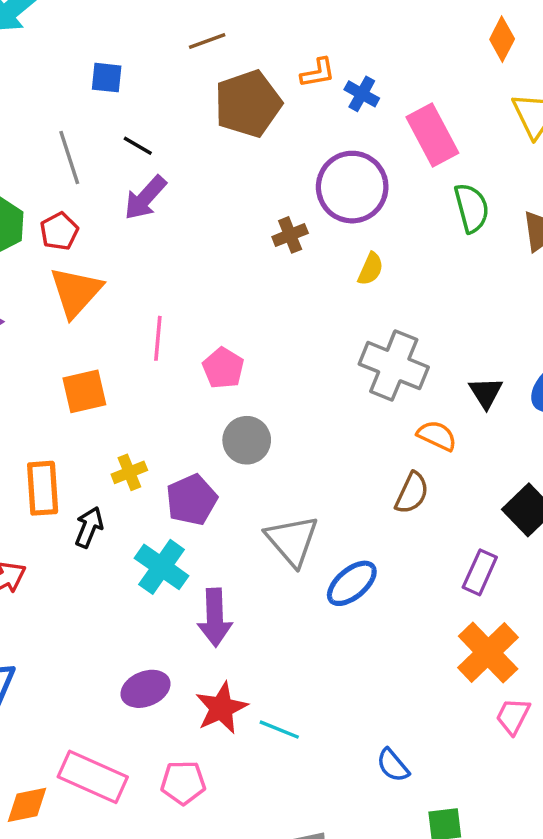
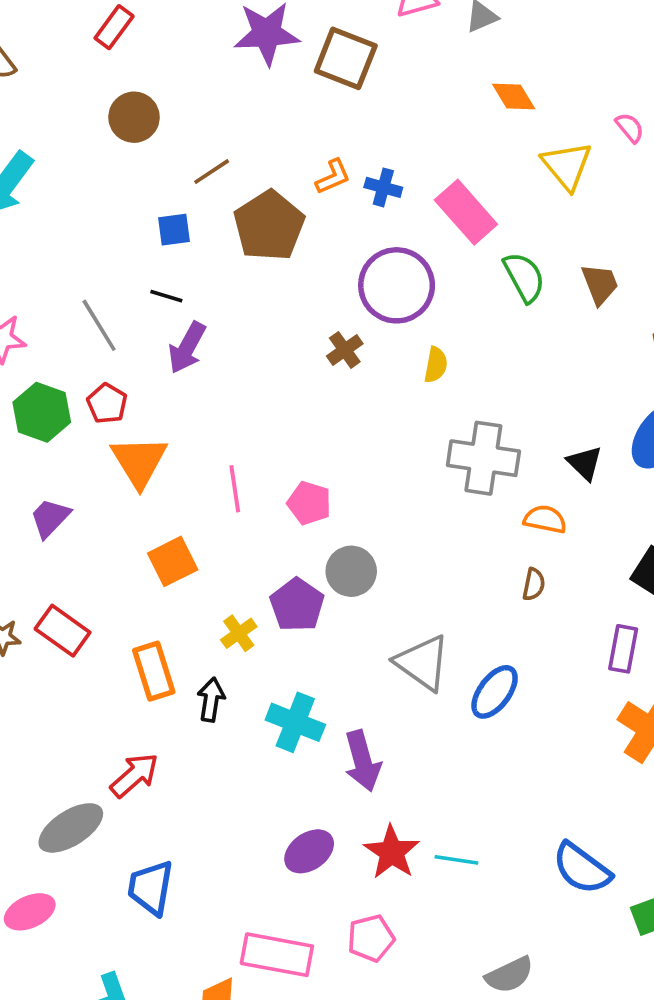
orange diamond: (502, 39) -> (514, 96), turned -45
blue square: (107, 78) -> (174, 230), moved
brown semicircle: (412, 493) -> (534, 584), size x0.7
purple pentagon: (192, 500) -> (297, 605), moved
blue semicircle: (393, 765) -> (582, 868), size x1.6

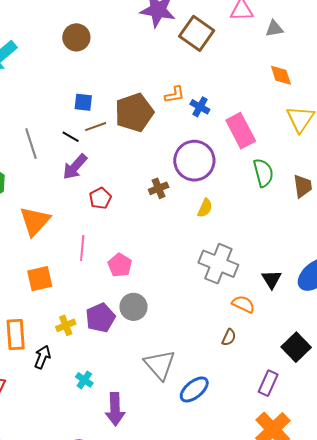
brown line: (212, 172) -> (96, 127), moved
red pentagon: (107, 403) -> (100, 198), moved
cyan cross: (295, 722) -> (84, 380), size x0.6

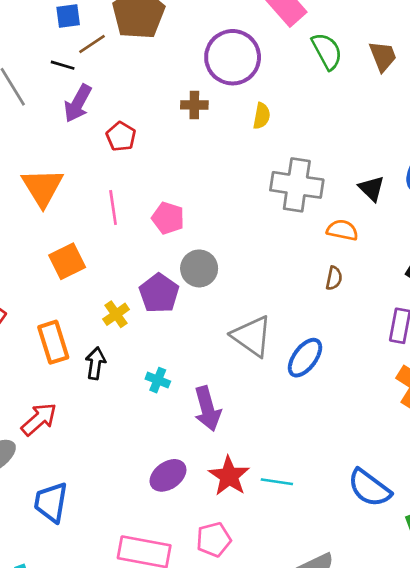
brown cross: (159, 188) -> (194, 105), turned 36

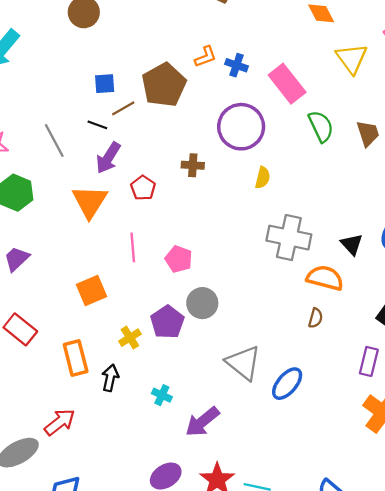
brown cross: (194, 105) -> (193, 165), moved
orange triangle: (42, 187) -> (90, 201), moved
orange semicircle: (342, 230) -> (325, 278), size x1.4
purple arrow: (207, 409) -> (202, 422), turned 63

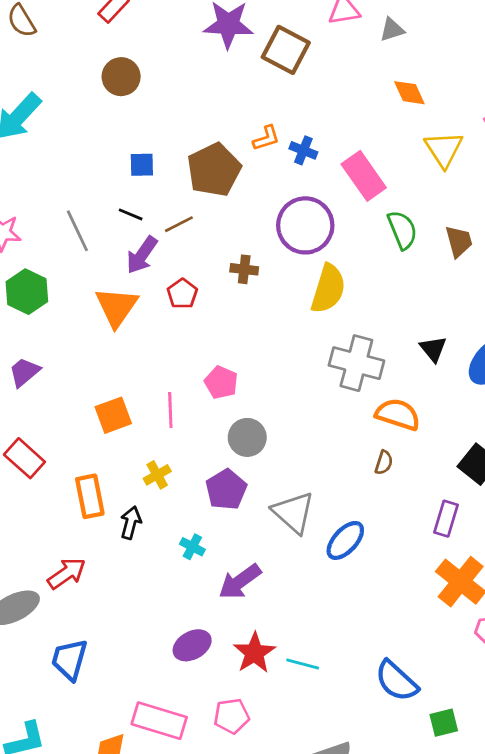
brown line: (123, 108) -> (179, 224), moved
yellow semicircle: (263, 178) -> (328, 289), size x1.8
black triangle: (352, 244) -> (433, 349), moved
pink line: (133, 247) -> (170, 410), moved
purple pentagon: (167, 322) -> (226, 490), moved

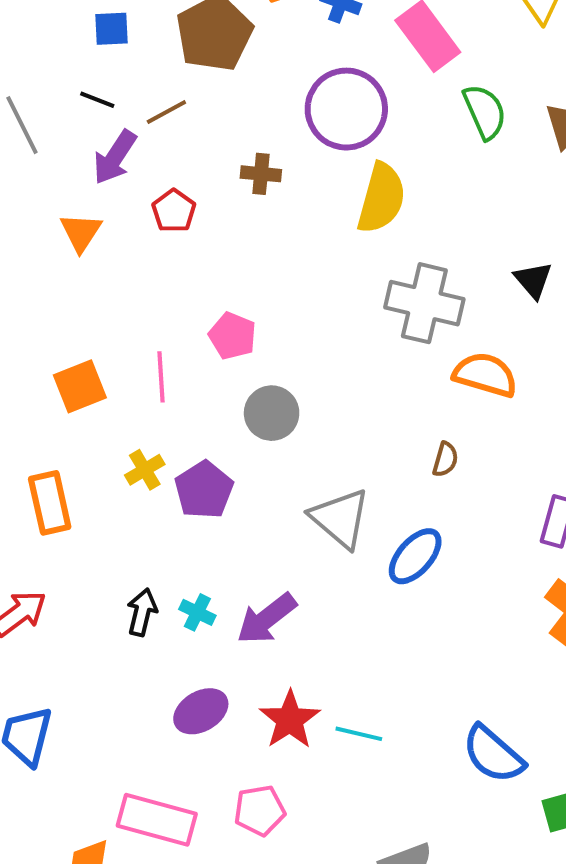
orange triangle: (117, 307) -> (81, 232), size x0.7
brown semicircle: (384, 463) -> (445, 459), moved
purple pentagon: (226, 490) -> (204, 490), moved
black arrow: (131, 523) -> (142, 612), moved
cyan cross: (192, 547) -> (197, 612), moved

